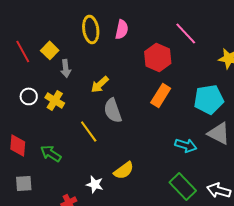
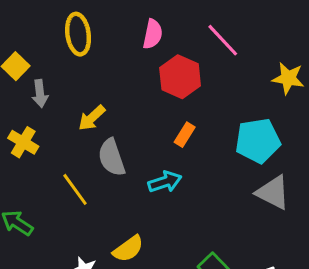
pink semicircle: (122, 29) -> (153, 34), moved
orange rectangle: (161, 95) -> (185, 135), size x0.7
cyan arrow: (186, 145) -> (165, 182), moved, turned -35

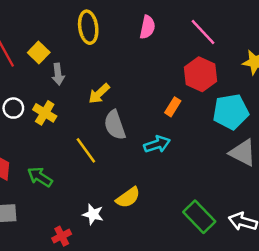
red hexagon: (180, 77) -> (201, 74), moved

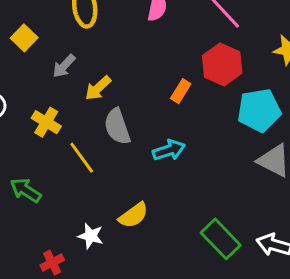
gray arrow: (58, 74) -> (64, 66), moved, turned 50
orange rectangle: (173, 107) -> (181, 91), moved
yellow cross: (45, 113) -> (46, 122), moved

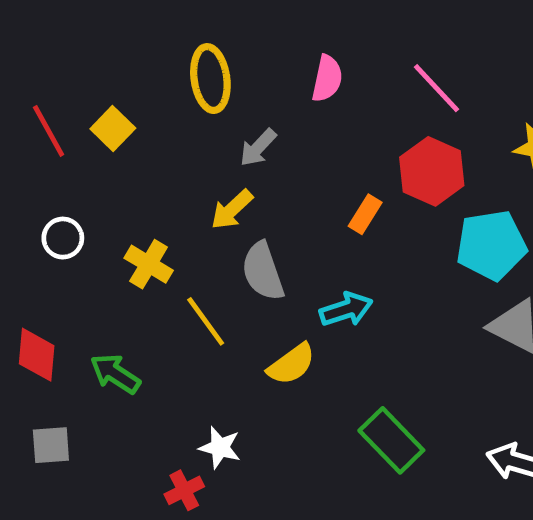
gray arrow: (64, 66) -> (258, 148), moved
yellow semicircle: (133, 215) -> (291, 364), moved
green rectangle: (221, 239) -> (391, 440), moved
red cross: (52, 263) -> (184, 490), moved

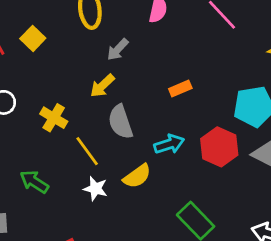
red hexagon: (432, 171) -> (219, 147), moved
orange rectangle: (365, 214) -> (180, 88), turned 35
white star: (220, 448) -> (95, 189), moved

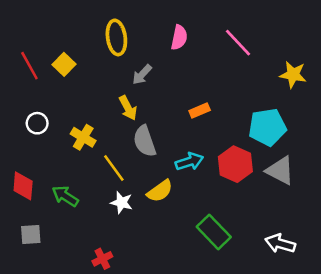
yellow arrow: (102, 86) -> (128, 108), turned -75

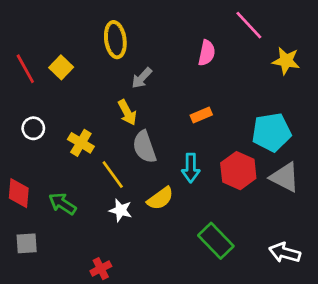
pink semicircle: (179, 37) -> (207, 53), moved
pink line: (238, 43) -> (249, 25), moved
yellow star: (293, 75) -> (286, 61), moved
cyan arrow: (189, 162) -> (191, 168), turned 108

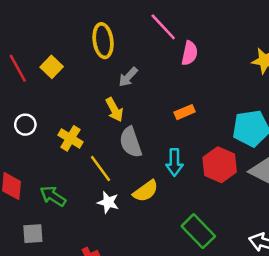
pink line: (249, 25) -> (163, 27), moved
gray square: (27, 243) -> (33, 234), moved

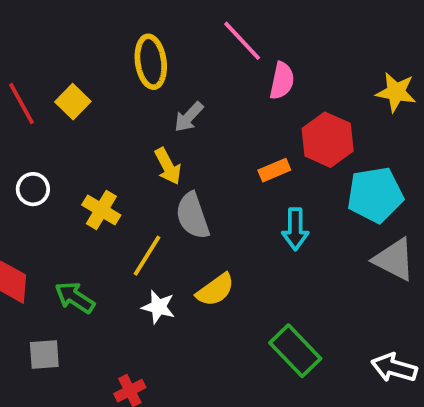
cyan arrow: (174, 162) -> (295, 229), moved
red hexagon: (220, 165) -> (328, 140), moved
yellow line: (101, 169) -> (147, 256), turned 68

